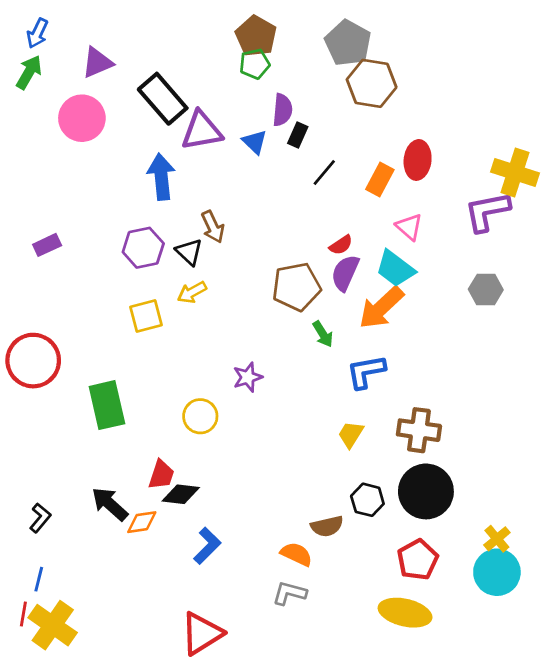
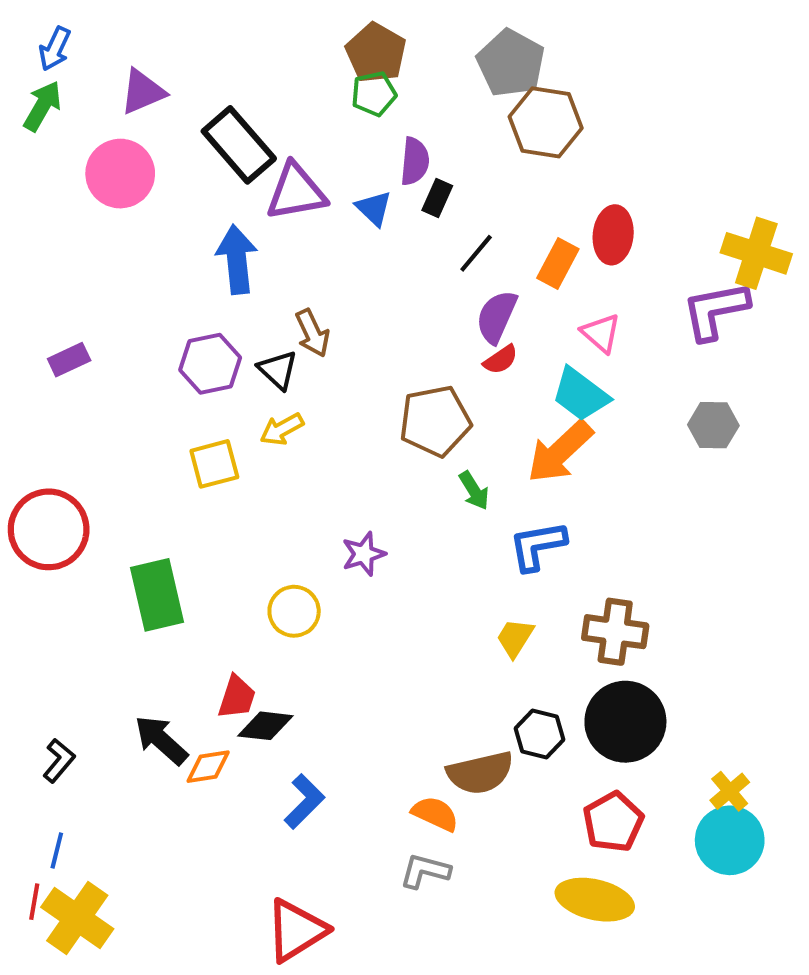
purple semicircle: (345, 273) -> (497, 317), moved
brown semicircle: (327, 526) -> (480, 773), size x1.4

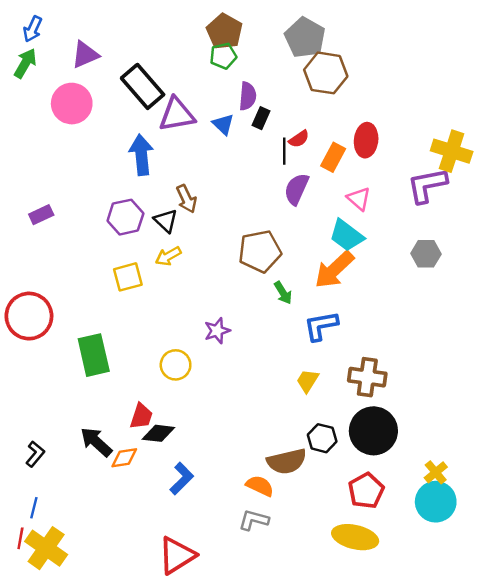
black line: (476, 253) -> (284, 151), turned -40
red semicircle: (501, 360) -> (299, 139), moved

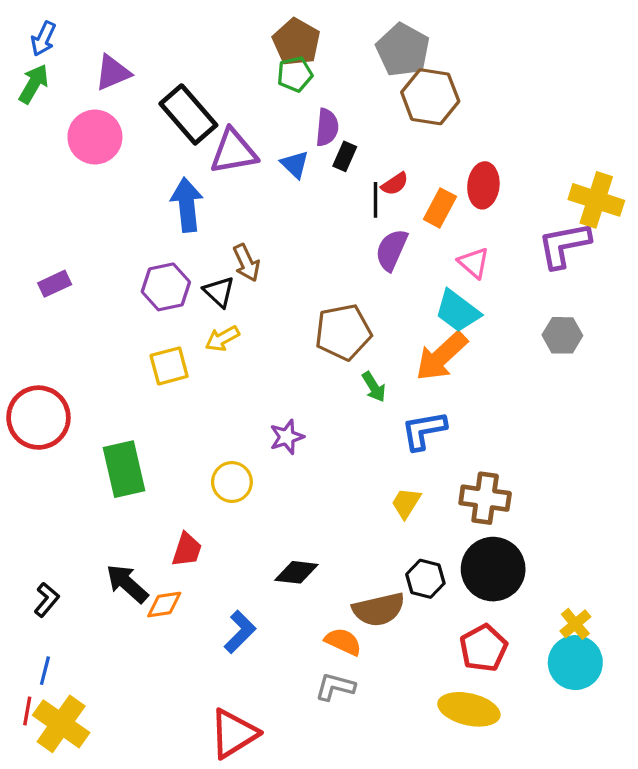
black diamond: (158, 433) -> (296, 572), moved

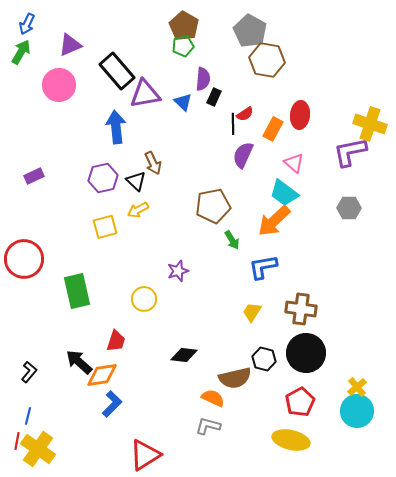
orange diamond: (164, 605) -> (102, 375), size x1.4
blue L-shape: (240, 632) -> (112, 404), moved

